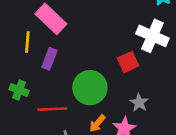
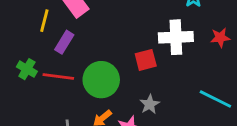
white cross: (152, 36) -> (176, 37), turned -36
red line: (52, 109) -> (58, 76), moved

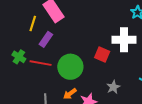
red square: (146, 60) -> (102, 54), turned 35
gray star: (150, 104) -> (113, 87), moved

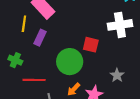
red square: (102, 54) -> (91, 45), moved
red line: (41, 63) -> (34, 80), moved

